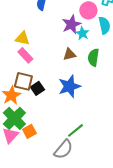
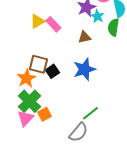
yellow triangle: (22, 38) -> (37, 21), turned -42
pink rectangle: (25, 55) -> (53, 24), moved
green semicircle: (93, 57) -> (113, 27), moved

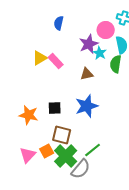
brown square: (38, 64) -> (62, 135), moved
black square: (52, 71) -> (55, 108), turned 32
orange star: (26, 78) -> (29, 115), turned -30
green cross: (29, 101) -> (66, 156), moved

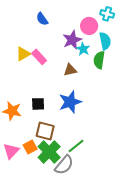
blue semicircle: (59, 23) -> (42, 19), turned -48

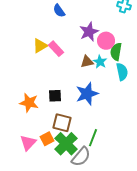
pink circle: (89, 26) -> (106, 41), moved
cyan semicircle: (105, 41) -> (122, 72), moved
cyan star: (83, 49) -> (100, 62), moved
green line: (76, 146) -> (93, 138), turned -30

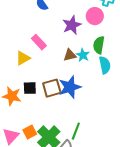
pink circle: (106, 41) -> (95, 16), moved
yellow triangle: (40, 46) -> (23, 58), moved
black square: (55, 96) -> (30, 88), moved
brown square: (62, 123) -> (52, 88), moved, turned -30

